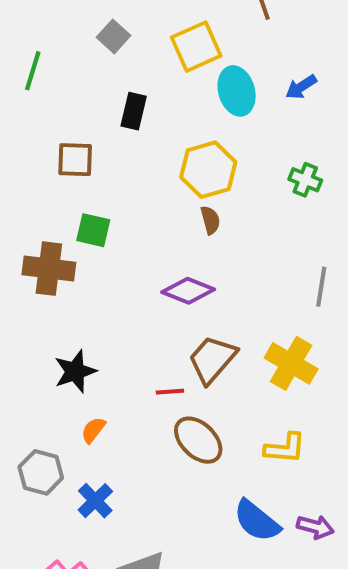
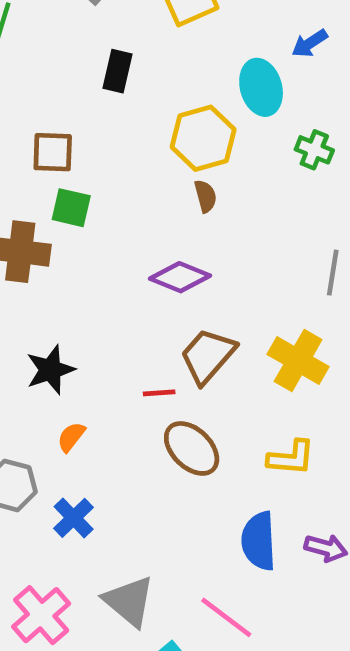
cyan ellipse: (237, 91) -> (261, 87), moved
brown square: (75, 160) -> (53, 152), moved
blue semicircle: (257, 521) -> (259, 541), turned 48

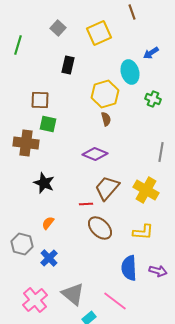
black star: (50, 370) -> (44, 183), moved, turned -30

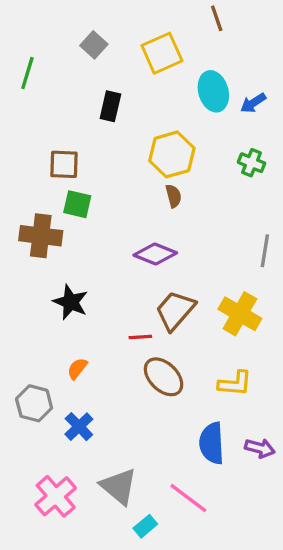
blue arrow: (151, 53) -> (253, 103), moved
cyan ellipse: (130, 72) -> (213, 91), moved

